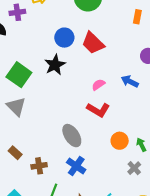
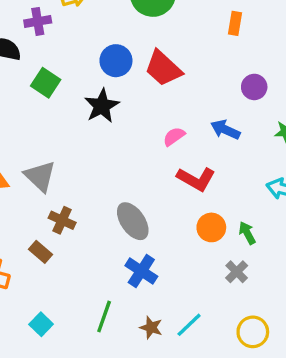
green square: (19, 75) -> (46, 83), moved, size x0.7
red L-shape: (98, 110) -> (196, 179), moved
brown cross: (39, 166) -> (62, 220), moved, turned 35

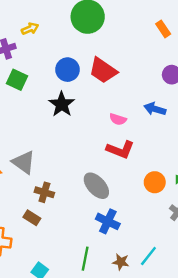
orange rectangle: (235, 23) -> (163, 29), moved, turned -35
green square: (46, 83) -> (17, 80), moved
pink semicircle: (174, 136) -> (118, 119), turned -119
red L-shape: (196, 179) -> (120, 150), moved

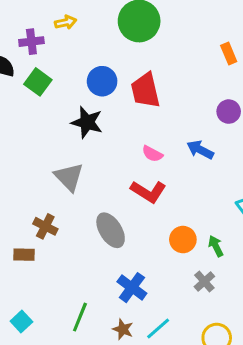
red trapezoid: (103, 70) -> (145, 90), turned 32
black star: (62, 104) -> (87, 122), turned -30
gray triangle: (24, 162) -> (69, 177), moved
brown rectangle: (32, 218) -> (24, 255), turned -42
blue cross: (108, 221) -> (132, 288), moved

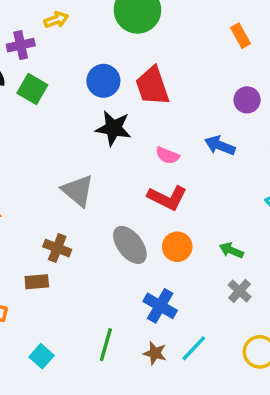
black star: (87, 122) -> (113, 128), moved
orange circle: (183, 240) -> (177, 247), moved
green arrow: (216, 246) -> (231, 250), moved, turned -35

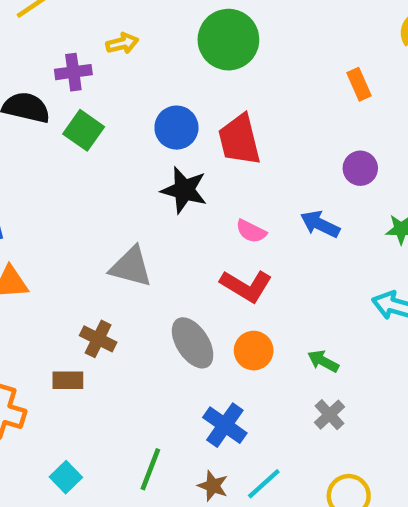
gray triangle: (78, 191) -> (131, 267), turned -30

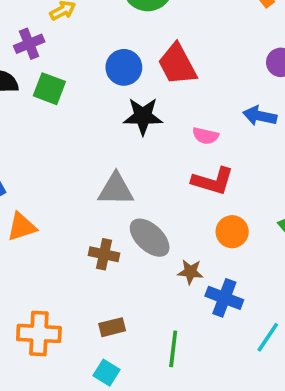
gray ellipse: (193, 343) -> (150, 238), moved
brown rectangle: (68, 380) -> (112, 327), moved
brown star: (213, 486) -> (190, 272), moved

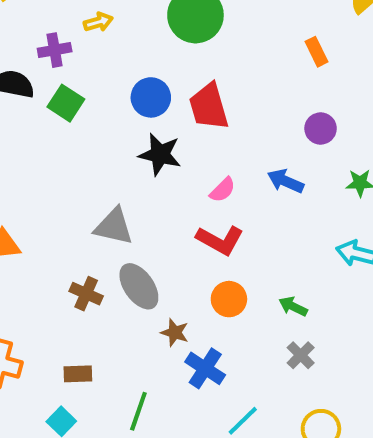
pink semicircle: (205, 136) -> (223, 190), turned -70

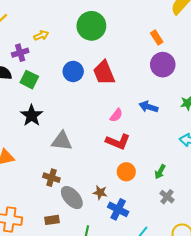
purple circle: (321, 129) -> (163, 65), moved, size x1.5
black star: (160, 154) -> (32, 115), moved, turned 30
gray ellipse: (139, 286) -> (72, 198), moved
green arrow: (293, 306) -> (160, 172), turned -80

